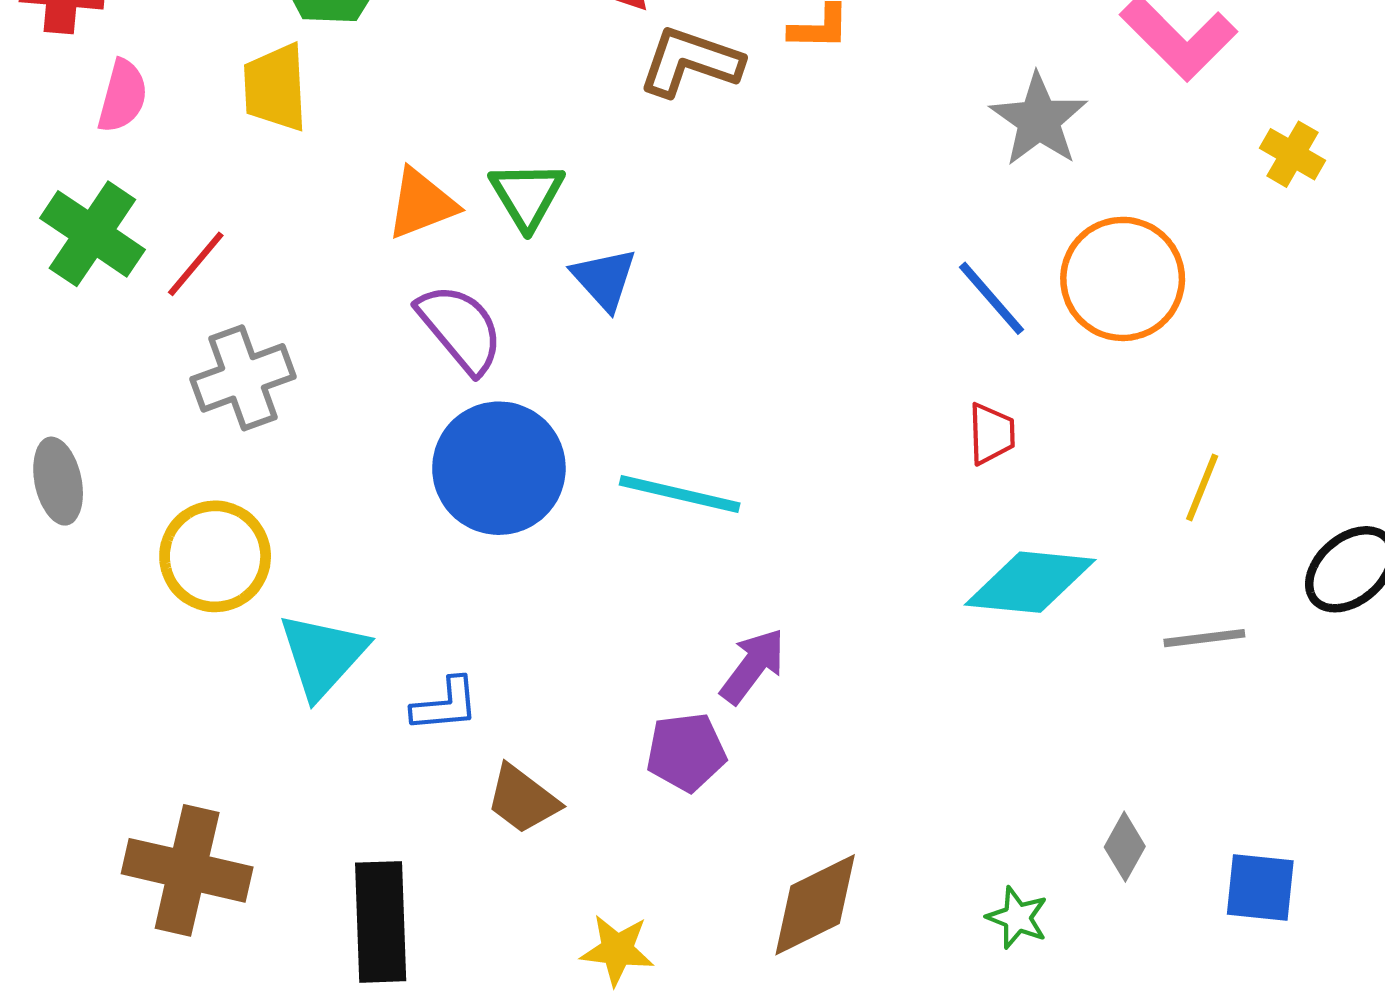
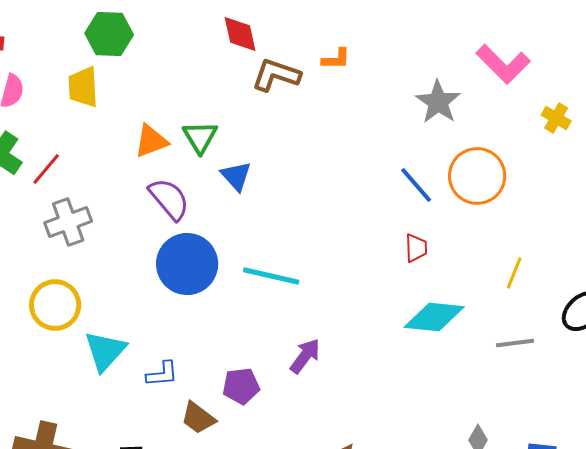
purple pentagon: (686, 752) -> (241, 386), moved

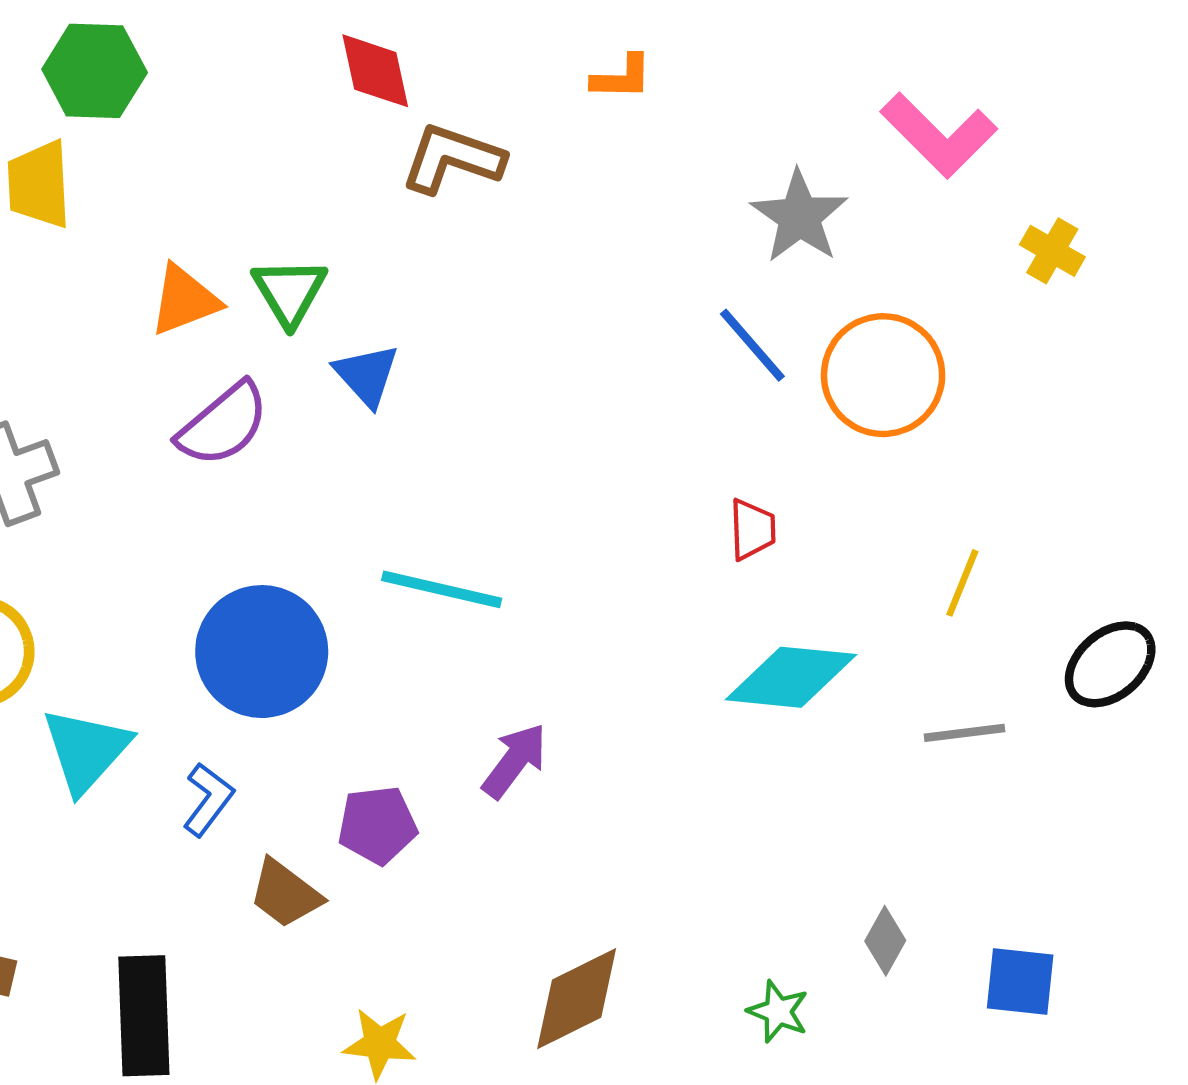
orange L-shape: (336, 59) -> (622, 77), moved
blue line: (416, 185) -> (752, 345), moved
purple semicircle: (169, 199) -> (223, 424), turned 90
blue circle: (187, 264) -> (262, 652), moved
blue L-shape: (162, 374) -> (208, 799), turned -48

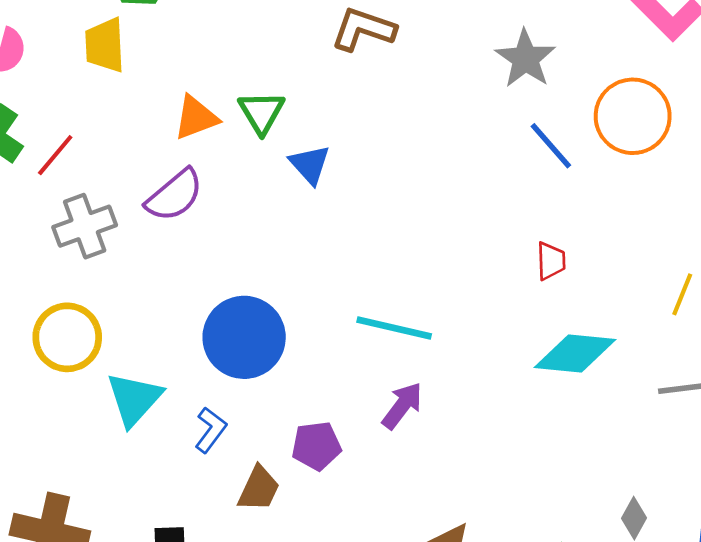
gray star: (799, 217) -> (525, 59), moved
orange circle: (883, 375) -> (633, 116), moved
purple semicircle: (223, 424) -> (174, 195), moved
cyan line: (442, 589) -> (394, 328), moved
brown trapezoid: (285, 894) -> (259, 489), turned -102

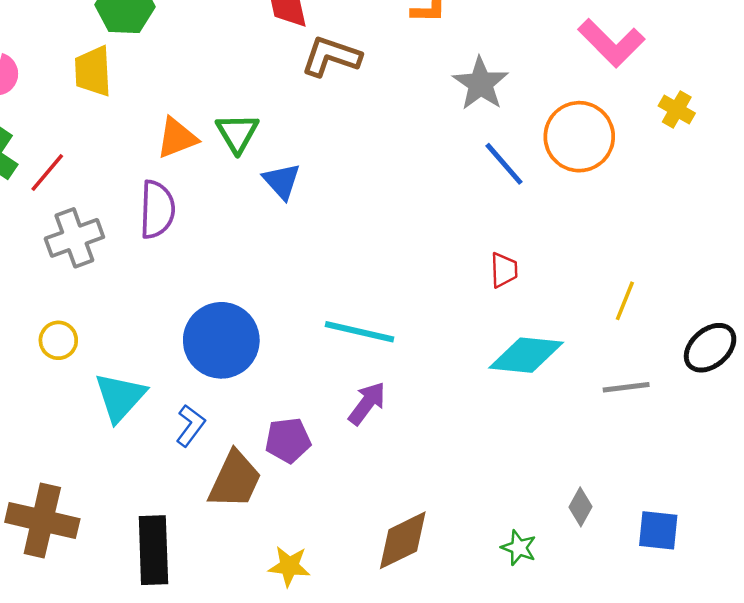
purple semicircle: (174, 195) -> (157, 209), turned -48
yellow circle: (67, 337) -> (58, 340), size x0.6
brown trapezoid: (259, 489) -> (235, 480), size x1.4

